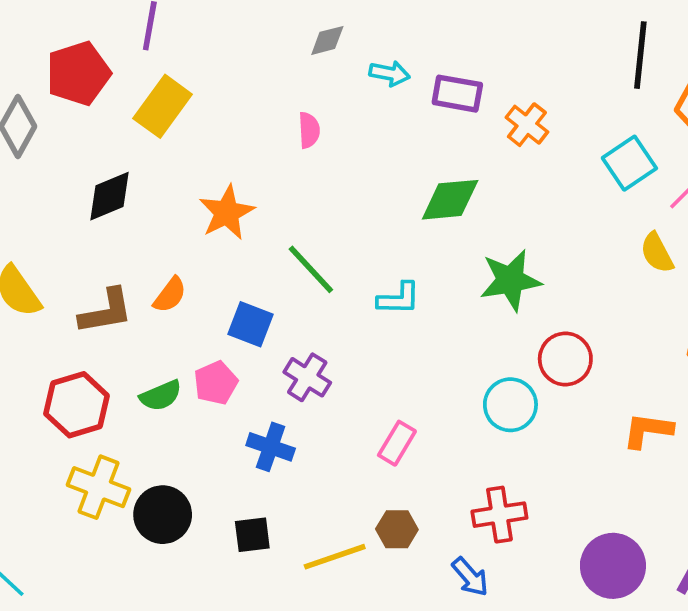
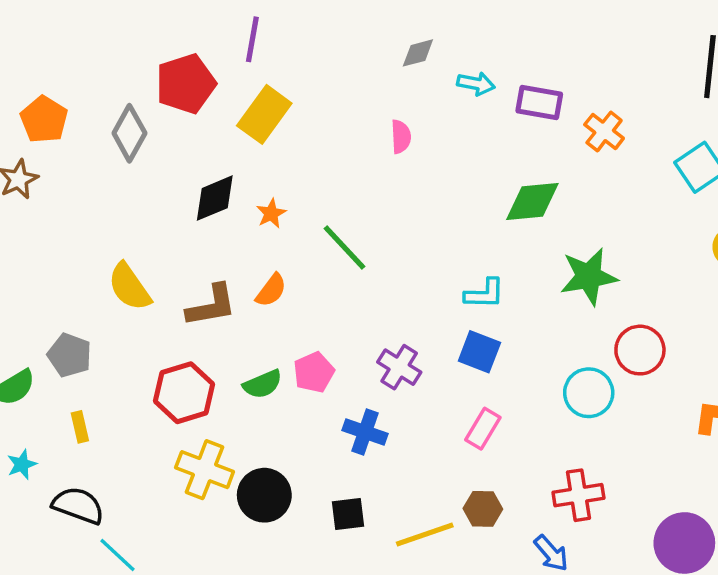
orange star: (227, 213) -> (271, 213), moved, size x0.6
green line: (311, 269) -> (345, 248), moved
blue square: (250, 324) -> (479, 352), moved

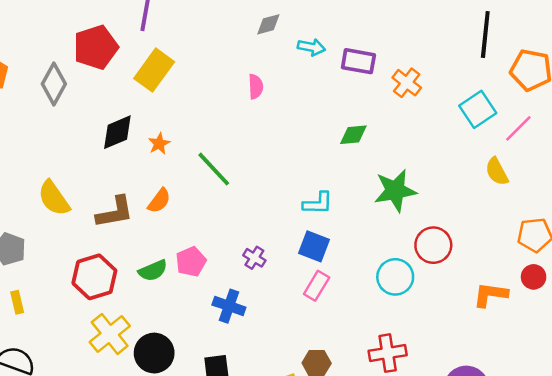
green diamond: (532, 201) -> (353, 135), size x0.7
purple cross: (399, 367) -> (254, 258), size x0.7
pink rectangle: (483, 429) -> (317, 286), moved
yellow cross: (205, 470) -> (110, 334), turned 30

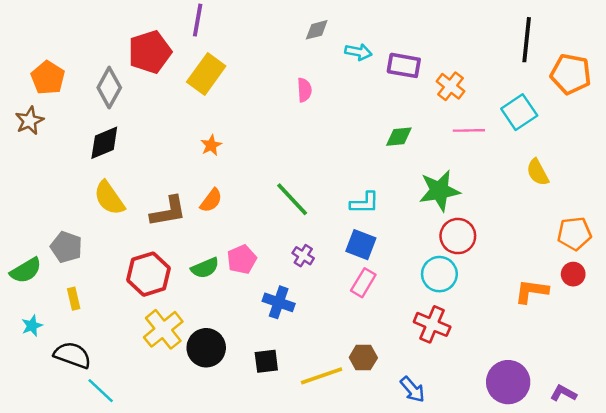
pink line: (518, 128) -> (469, 130), moved, turned 44
black diamond: (117, 132) -> (104, 143), moved
green line: (214, 169) -> (292, 199), moved
red circle: (433, 245) -> (458, 236), moved
red cross: (388, 353) -> (432, 324), moved, turned 32

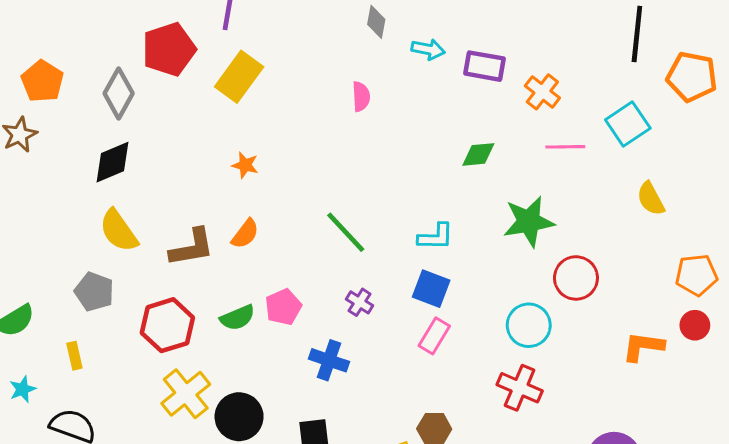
gray diamond: (317, 30) -> (376, 22), turned -65
orange star: (211, 145) -> (245, 165), turned -30
red circle: (458, 236) -> (576, 278), moved
gray pentagon: (66, 247) -> (94, 292), moved

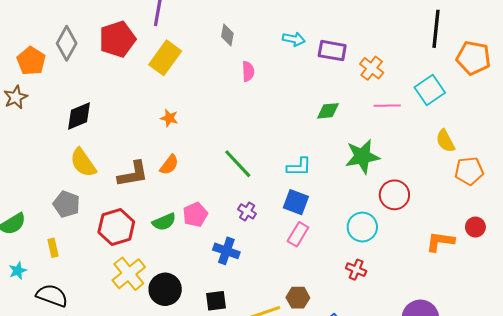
gray diamond: (376, 22) -> (227, 35), moved
gray diamond: (119, 93) -> (67, 43), moved
orange pentagon: (696, 275) -> (469, 171), moved
red cross: (520, 388) -> (356, 270), size x0.7

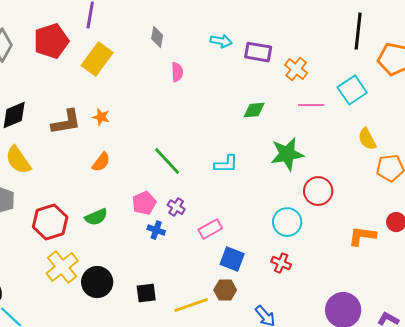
brown L-shape: (133, 174) -> (66, 122), moved
blue square: (296, 202) -> (232, 259), moved
pink pentagon: (195, 215) -> (144, 203), moved
pink rectangle: (298, 234) -> (210, 229), moved, turned 30
blue cross: (226, 251) -> (156, 230), moved, size x0.7

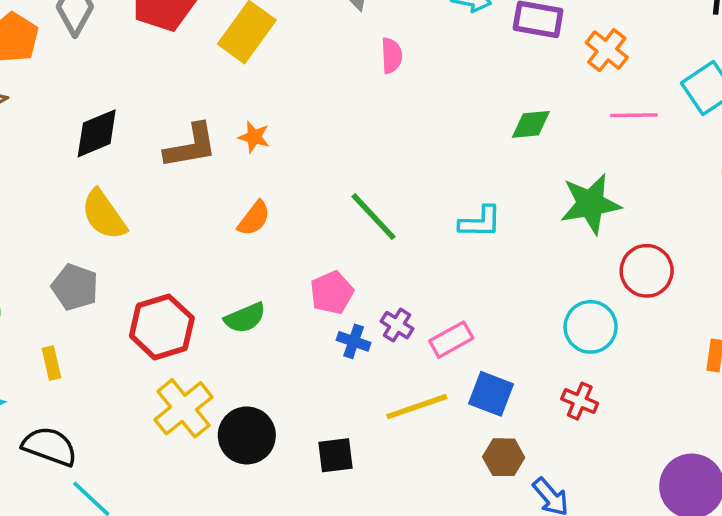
purple cross: (176, 207) -> (397, 325), moved
brown hexagon: (225, 290) -> (504, 457), moved
yellow line: (191, 305) -> (417, 407), moved

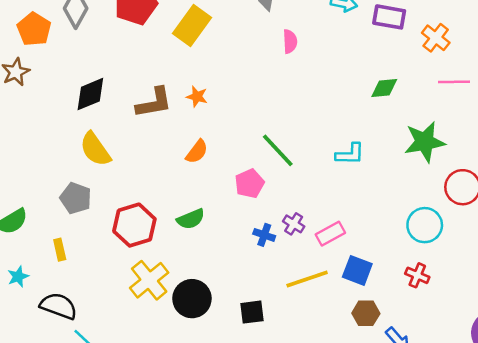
pink pentagon: (332, 293) -> (250, 183), moved

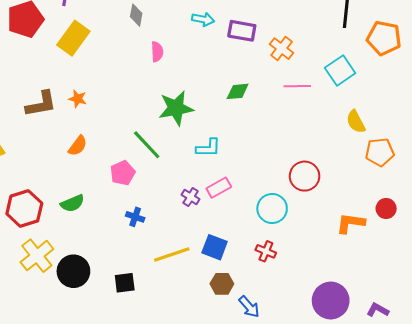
green star: (425, 142) -> (176, 108), moved
purple cross: (294, 224) -> (191, 197), moved
pink rectangle: (330, 234) -> (219, 188), moved

